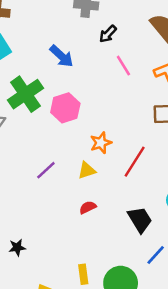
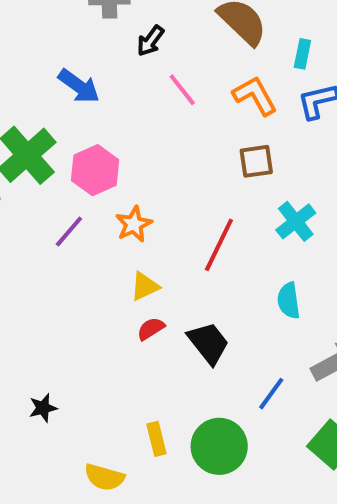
orange star: (101, 143) -> (134, 224), moved
purple line: (46, 170) -> (69, 231), moved
yellow triangle: (87, 170) -> (145, 286), moved
black trapezoid: (140, 220) -> (208, 343), moved

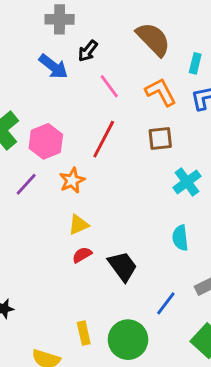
blue arrow: (79, 86) -> (53, 67), moved
red line: (219, 245) -> (104, 139), moved

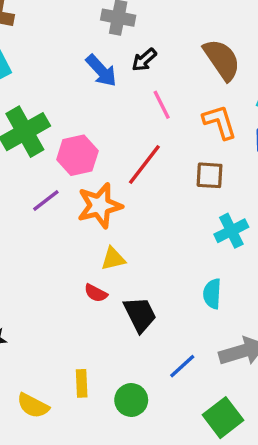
orange star: (72, 180) -> (100, 206), size x1.5
yellow triangle: (79, 225) -> (113, 259), moved
red semicircle: (82, 255) -> (96, 293), turned -132
green circle: (128, 340) -> (131, 400), size x0.7

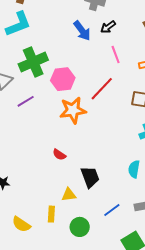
purple line: (46, 200) -> (26, 101), moved
yellow triangle: (113, 259) -> (69, 195), moved
red semicircle: (96, 293) -> (59, 155), moved

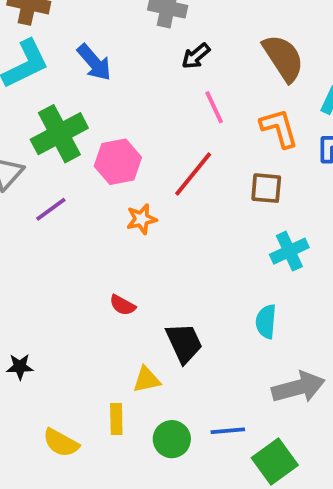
blue arrow: (82, 31) -> (94, 62), moved
orange star: (73, 110) -> (141, 219), size x0.6
blue line: (112, 210) -> (228, 431), moved, turned 36

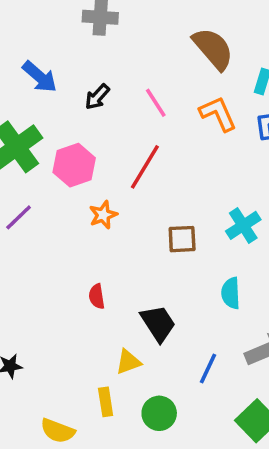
black arrow: (196, 56) -> (97, 97), moved
brown square: (266, 188) -> (182, 239), moved
red semicircle: (123, 305) -> (97, 296), turned 60
blue line: (228, 431) -> (208, 368), moved, turned -52

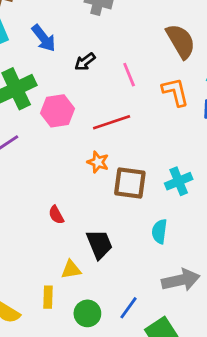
red line: (145, 167) -> (112, 122), turned 30
orange star: (103, 215) -> (98, 162), moved, turned 30
brown square: (182, 239) -> (130, 183), size x1.4
red semicircle: (97, 296) -> (56, 215), turned -30
blue line: (208, 368) -> (128, 308), moved

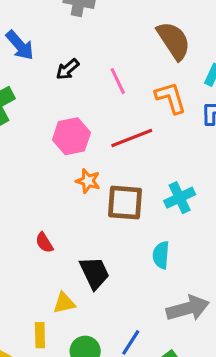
pink hexagon: (58, 111) -> (71, 136), moved
red line: (112, 122) -> (132, 138), moved

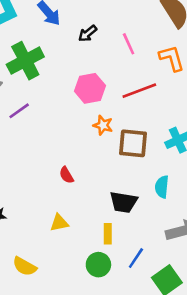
black trapezoid: (95, 273) -> (123, 202), moved, turned 124
yellow triangle: (64, 303) -> (59, 223), moved
yellow rectangle: (40, 335) -> (108, 234), moved

